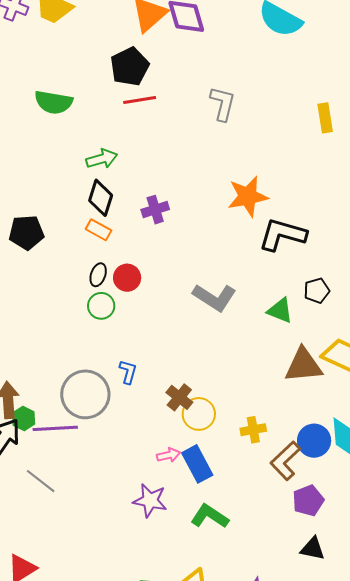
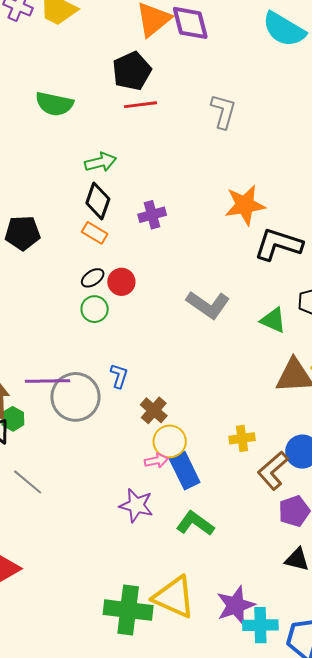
black ellipse: (98, 275) -> (93, 278), turned 35
brown cross: (179, 397) -> (154, 410), moved
yellow circle: (199, 414) -> (170, 441), moved
purple line: (55, 428) -> (48, 381), moved

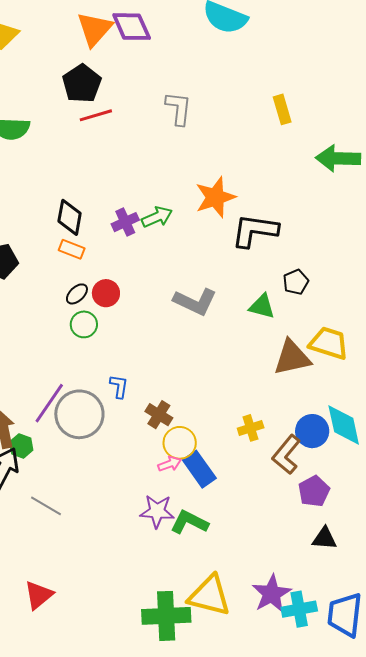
green arrow: (101, 162) -> (157, 217), moved
purple line: (48, 381) -> (49, 403), turned -45
green L-shape: (195, 523) -> (189, 522), moved

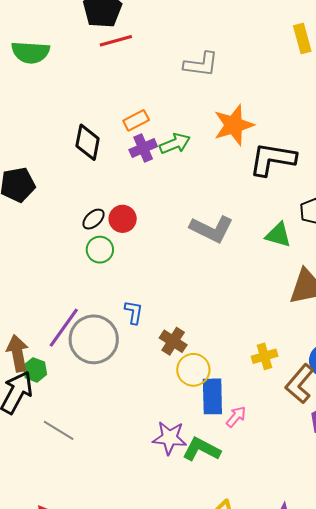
gray L-shape: (179, 108) -> (201, 64), moved, turned 90
orange rectangle: (72, 249) -> (136, 120), moved, turned -50
pink arrow: (170, 464) -> (236, 417), moved, turned -30
blue rectangle: (199, 469) -> (212, 396), turned 33

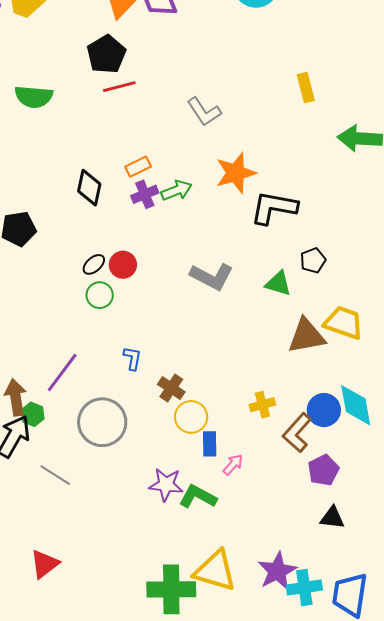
gray L-shape: (201, 64) -> (204, 112), turned 48
gray circle: (94, 339) -> (102, 422), moved
blue rectangle: (212, 396) -> (210, 444), size x0.7

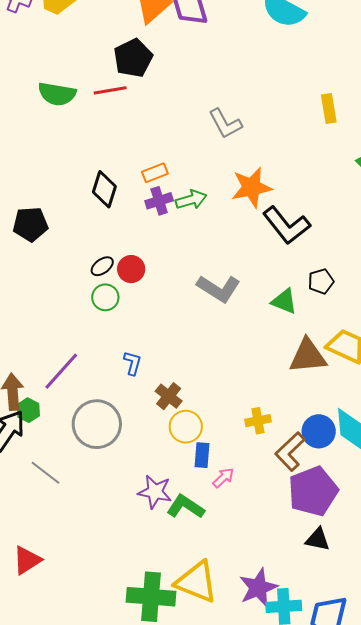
red line: (119, 87) -> (110, 90), moved
black L-shape: (274, 208) -> (286, 225), turned -144
purple pentagon: (323, 470) -> (313, 491), size x1.6

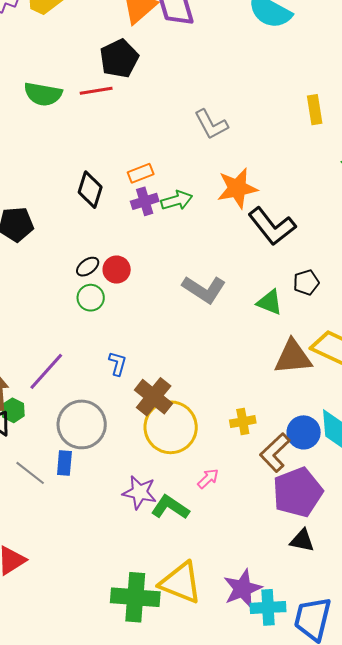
brown cross: (169, 396) -> (154, 397), size x1.4
yellow circle: (186, 427) -> (171, 427), size x1.6
blue rectangle: (202, 455) -> (64, 463), moved

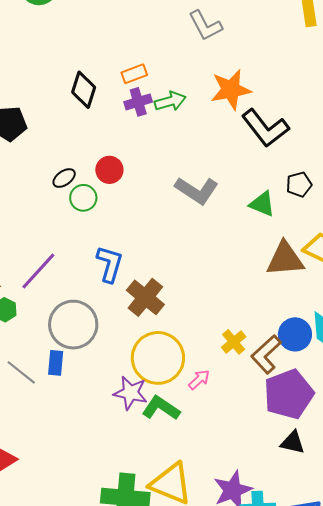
black ellipse: (88, 267) -> (64, 178), moved
blue L-shape: (118, 364) -> (110, 264), size x1.5
yellow cross: (243, 422) -> (234, 342), moved, turned -30
yellow circle: (171, 427) -> (158, 358), moved

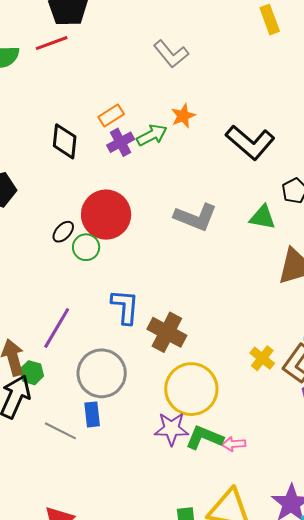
orange star: (231, 90) -> (183, 116), moved, size x0.6
red circle: (109, 170) -> (106, 215), size x1.8
pink arrow: (199, 380) -> (234, 444), moved, turned -130

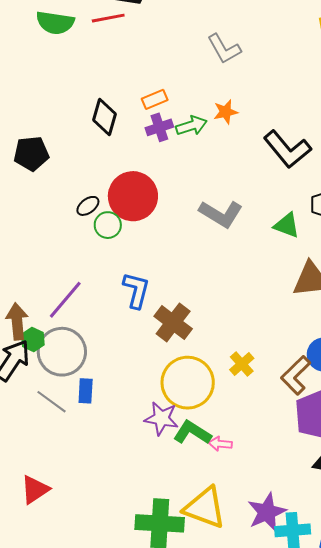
yellow cross: (262, 358) -> (242, 364), moved
gray circle: (102, 373) -> (62, 352), moved

